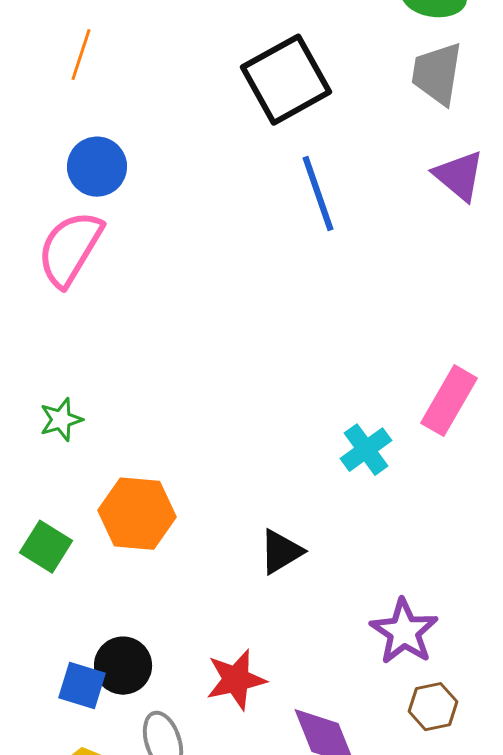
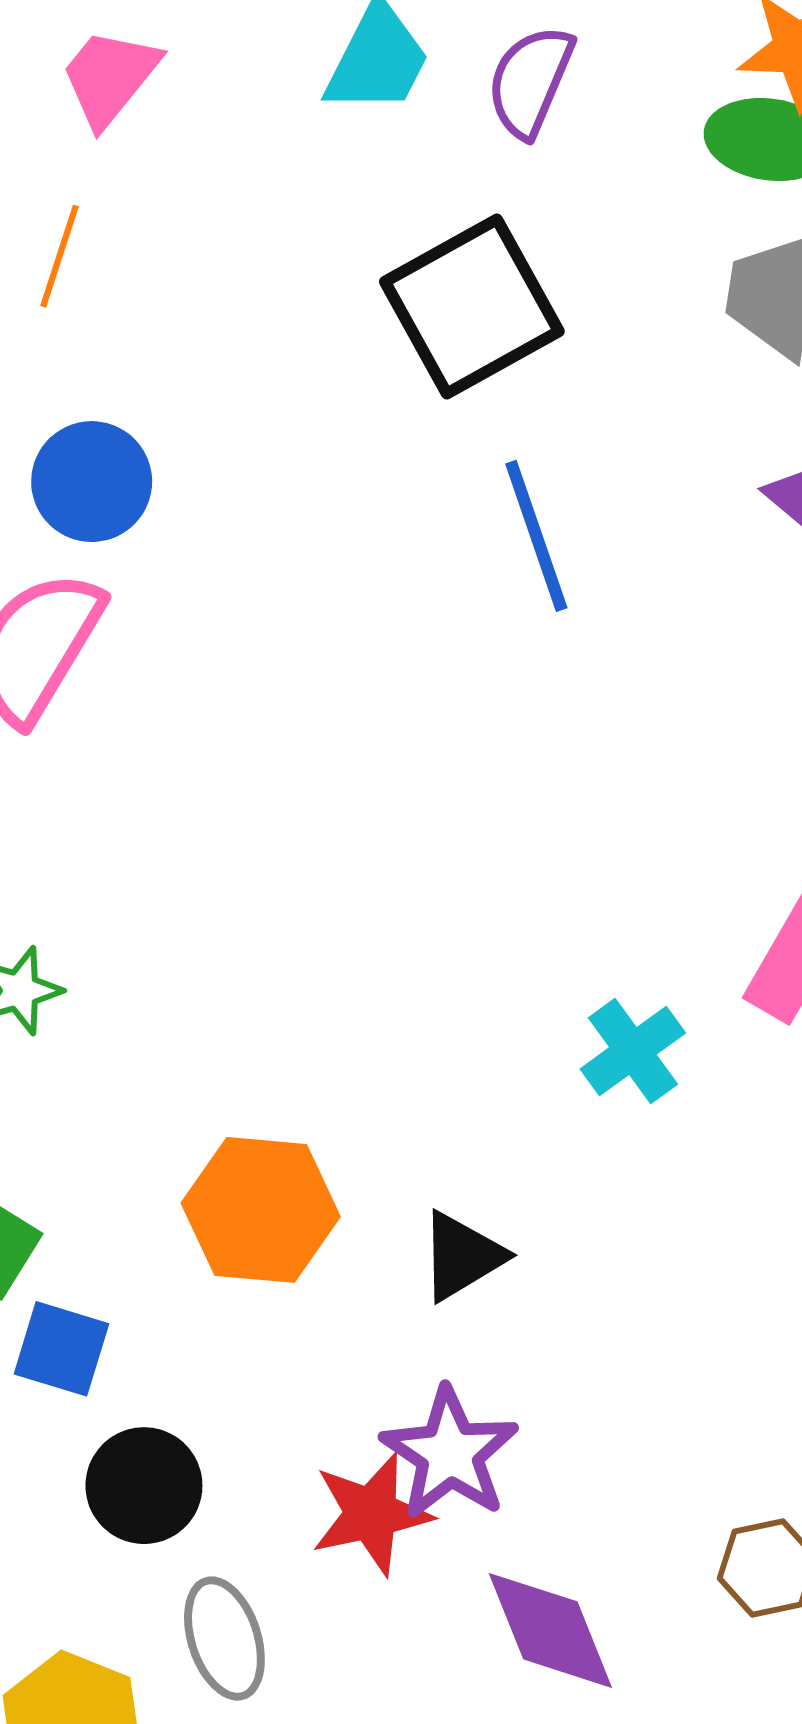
orange hexagon: (137, 514) -> (261, 1210), moved
purple star: (404, 632) -> (450, 1453), moved
blue square: (82, 686) -> (61, 1349), moved

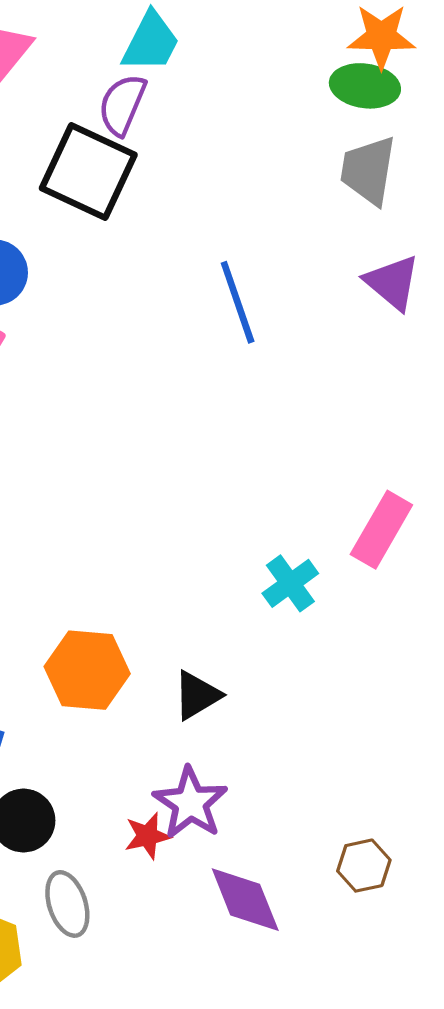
purple semicircle: (530, 81) -> (122, 105), moved
black square: (472, 306) -> (88, 172), moved, turned -36
red star: (371, 1514) -> (148, 836), size x0.7

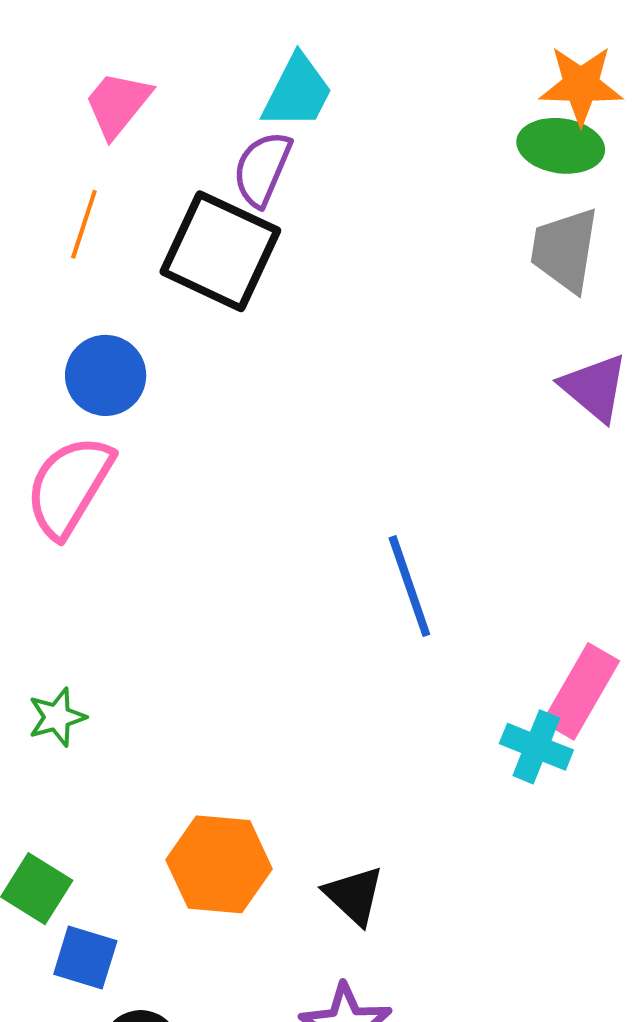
blue line: (238, 302) -> (409, 586), moved
cyan cross: (290, 583) -> (536, 747), moved, turned -32
black triangle: (197, 695) -> (354, 895), turned -46

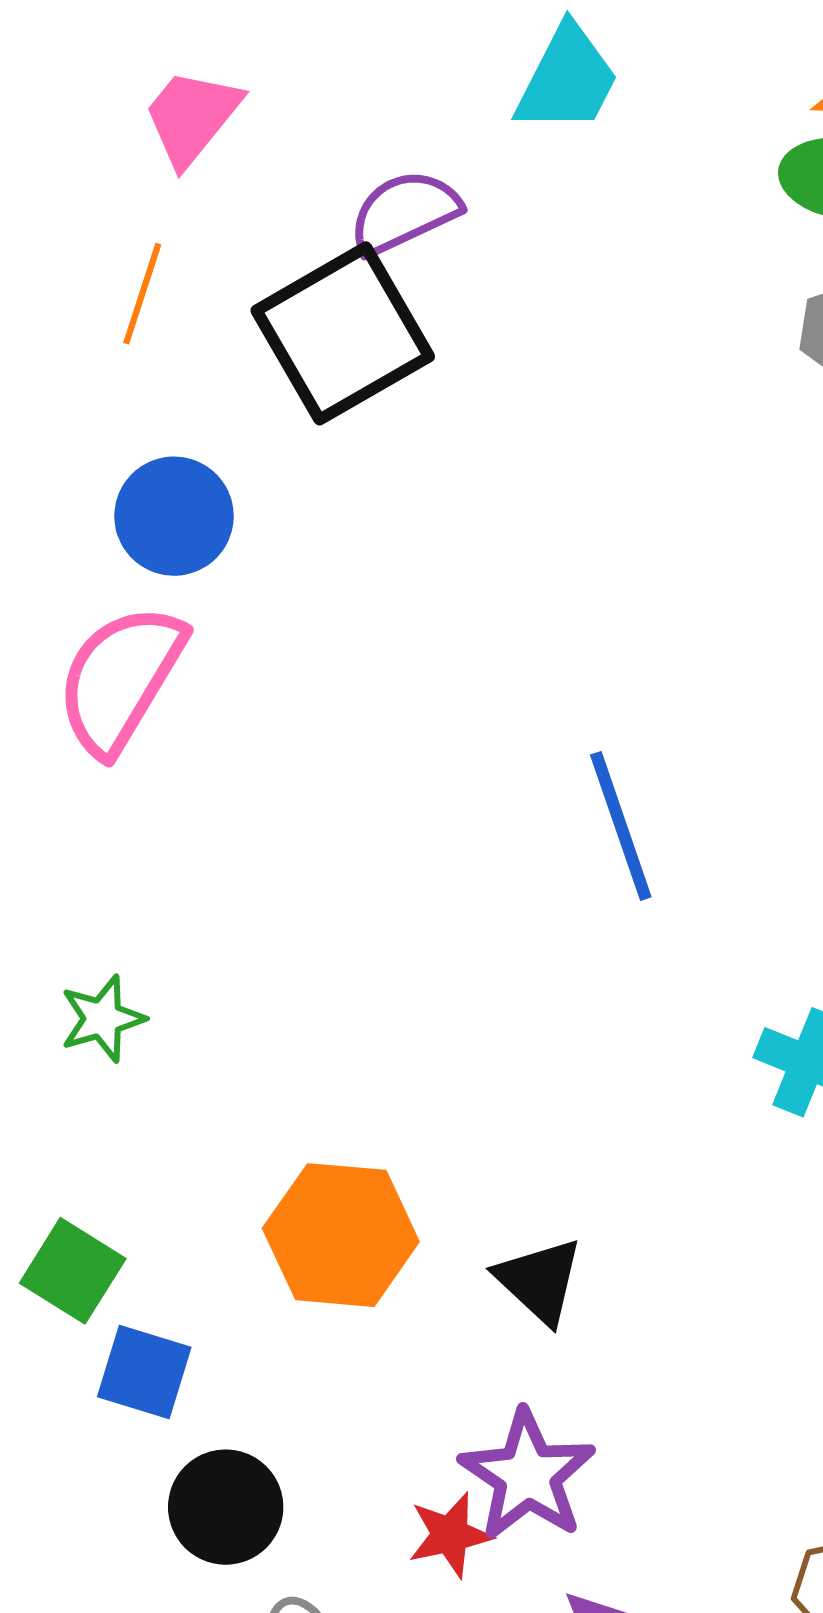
cyan trapezoid: (297, 92) -> (567, 79), moved
purple semicircle: (262, 169) -> (404, 212), turned 42
black square: (220, 251) -> (343, 333), turned 35

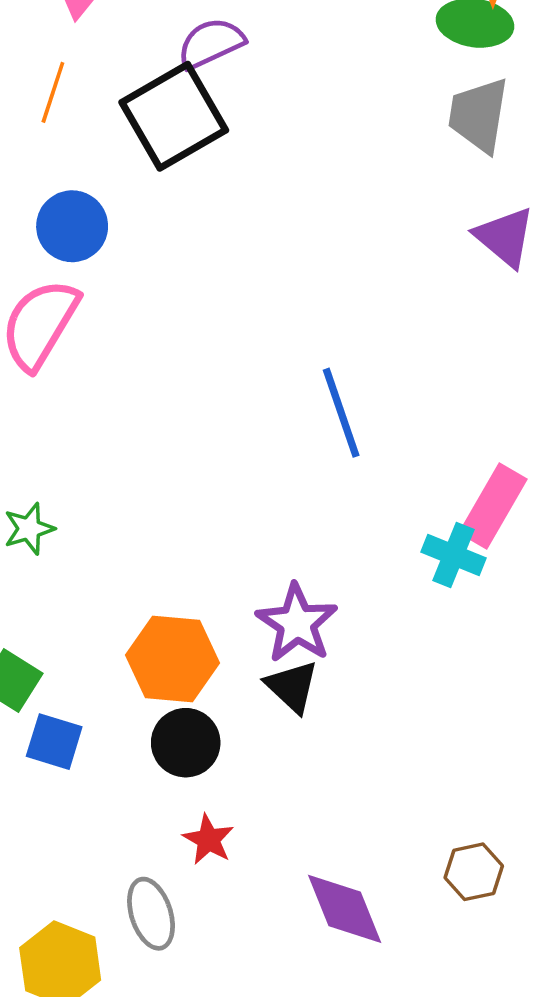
purple star: (527, 1475) -> (297, 623), moved
black circle: (226, 1507) -> (186, 743), moved
red star: (450, 1535) -> (208, 840), moved, turned -30

